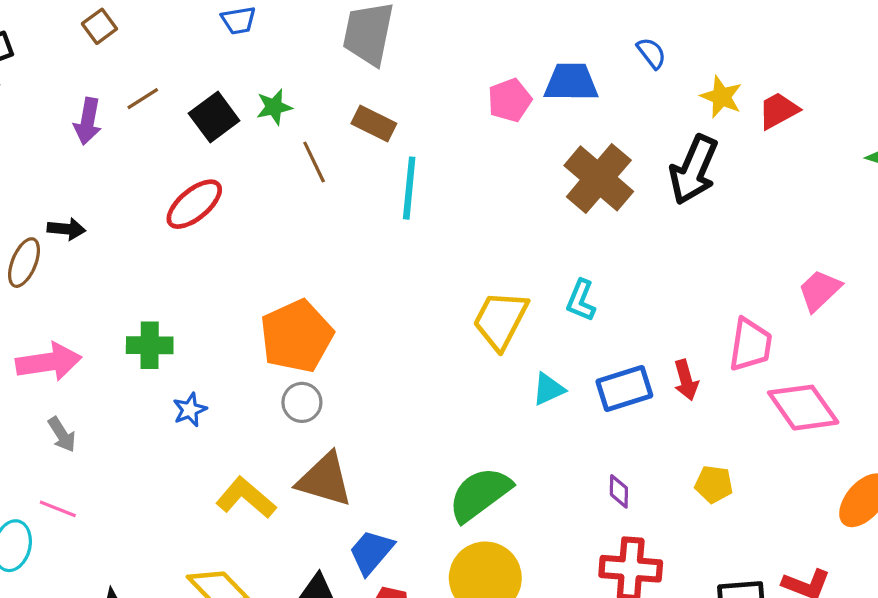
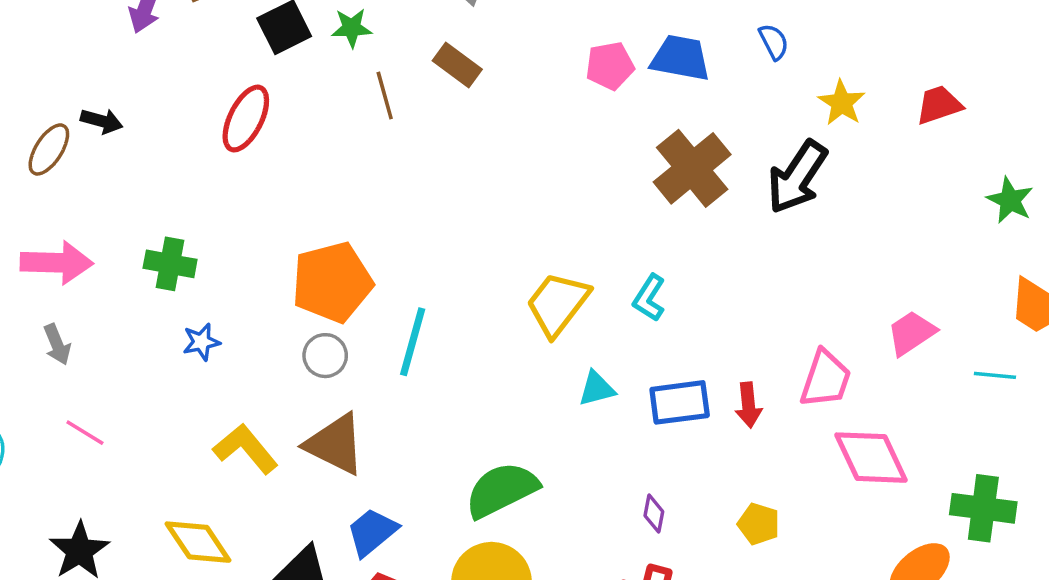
red trapezoid: (778, 111) -> (939, 105), moved
cyan line: (409, 188) -> (413, 342), moved
red ellipse: (194, 204) -> (246, 119), turned -34
pink line: (58, 509) -> (85, 433), moved

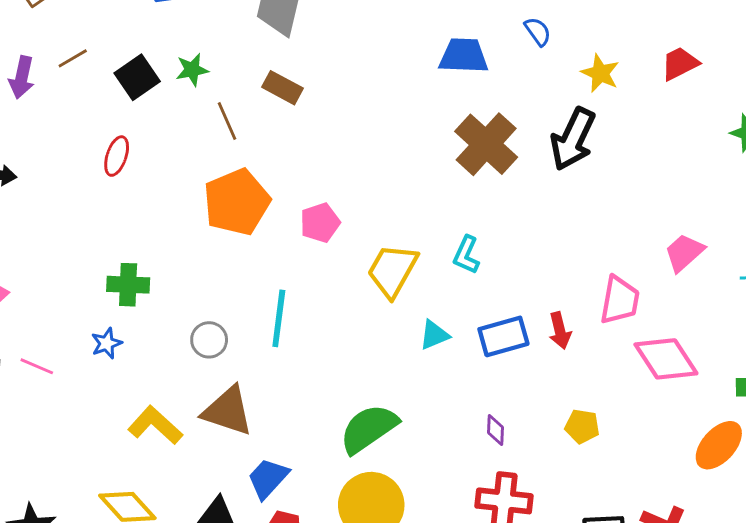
pink pentagon: (610, 66) -> (320, 223), moved
red ellipse: (246, 119) -> (117, 156), size x0.7
green cross: (170, 264) -> (128, 285), moved
orange pentagon: (332, 282) -> (237, 202), moved
pink line: (85, 433) -> (37, 366), moved

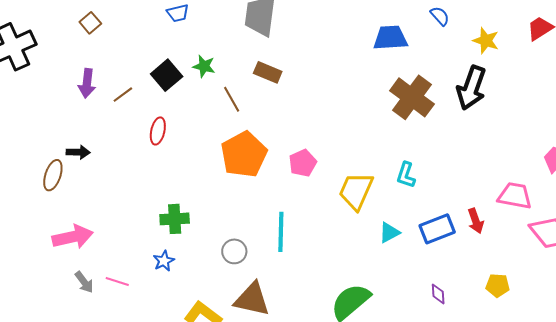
brown line: (73, 58) -> (123, 95), moved
green star: (192, 70) -> (204, 66), turned 30
pink trapezoid: (620, 300) -> (515, 196), turned -84

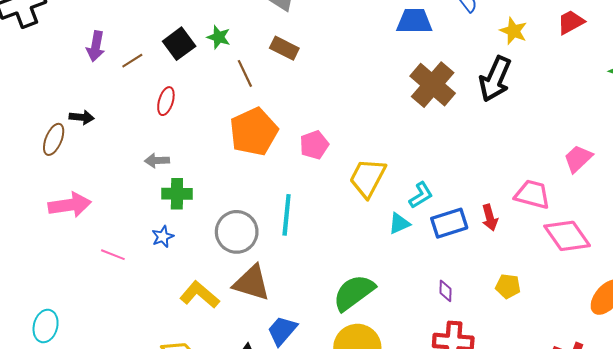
cyan L-shape: (406, 175) -> (421, 195), moved, turned -144
gray circle: (234, 251) -> (237, 232), size x1.6
gray arrow: (84, 282) -> (157, 161), moved, turned 120

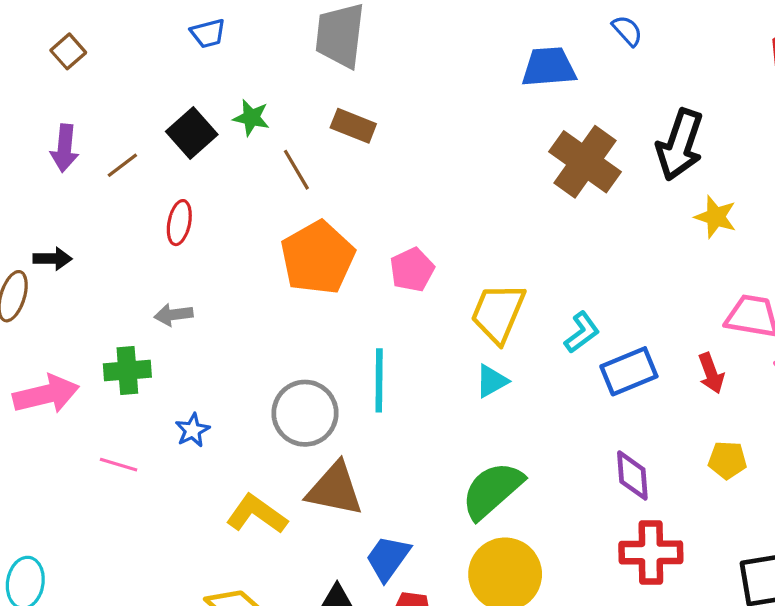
yellow star: (514, 31) -> (716, 217), moved
green cross: (177, 194) -> (127, 371), moved
red arrow: (490, 218) -> (711, 373), moved
cyan triangle: (399, 223) -> (492, 381), moved
purple diamond: (446, 291) -> (632, 475), size x1.5

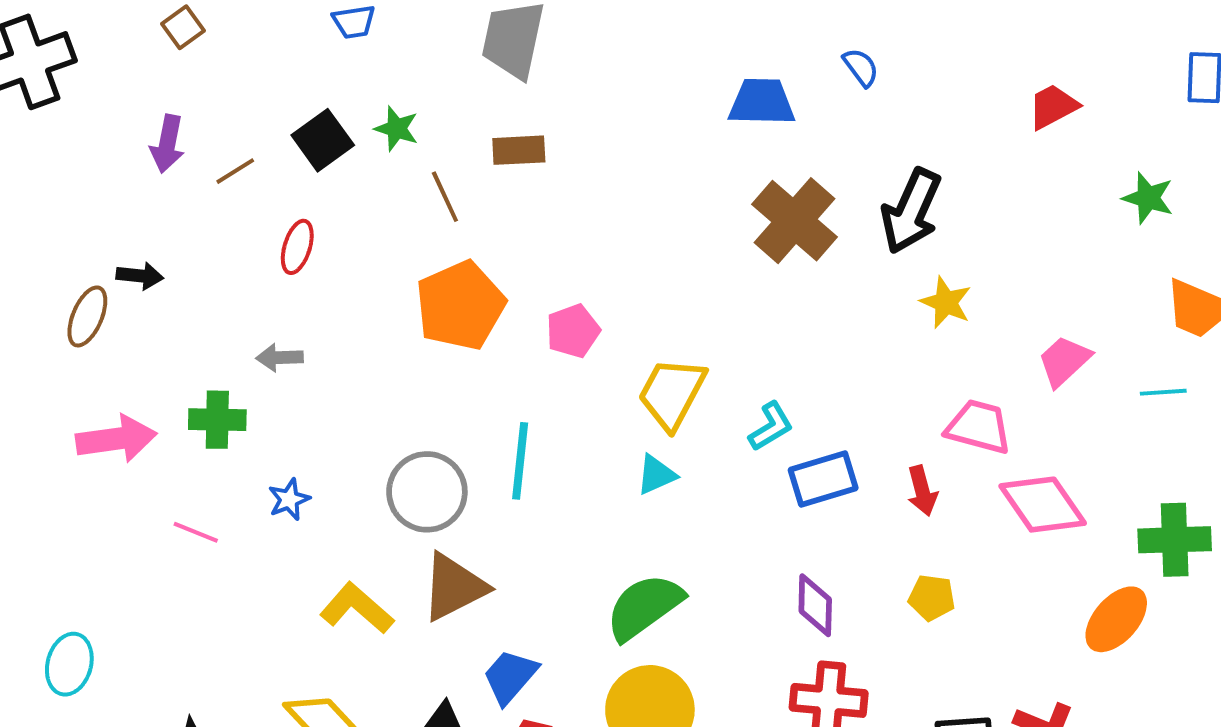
brown rectangle: (353, 126) -> (519, 150), turned -30
brown triangle: (335, 489) -> (454, 587), turned -44

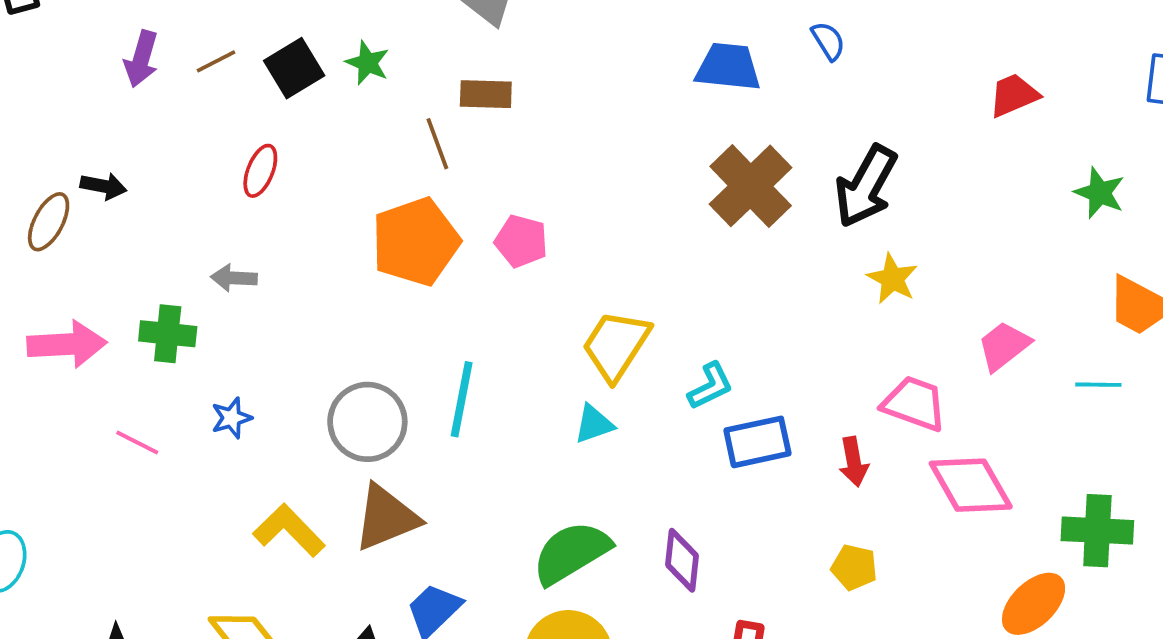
brown line: (235, 171) -> (216, 61), moved
brown line: (445, 197) -> (437, 144), moved
pink pentagon: (573, 331) -> (521, 241), moved, turned 30
purple diamond: (815, 605) -> (682, 560), moved

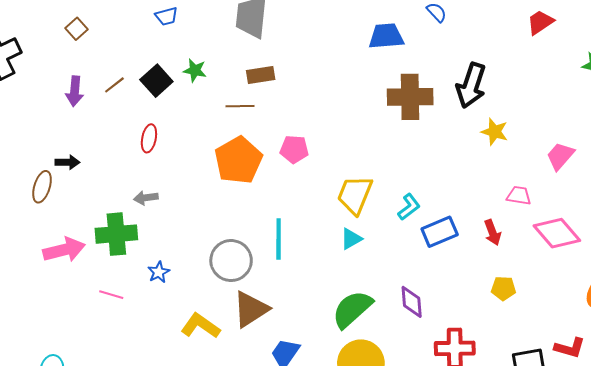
brown line: (437, 144) -> (240, 106), turned -60
brown cross: (751, 186) -> (410, 97), turned -36
green cross: (168, 334) -> (116, 234), size x1.4
pink trapezoid: (914, 404) -> (519, 196), size x0.7

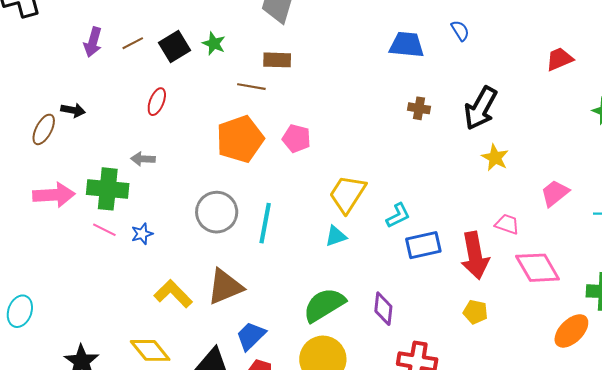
brown cross: (410, 97) -> (419, 108), size x0.5
red arrow: (493, 232) -> (475, 255), size x1.8
gray circle: (231, 261) -> (217, 212), moved
pink line: (111, 295) -> (104, 230), moved

